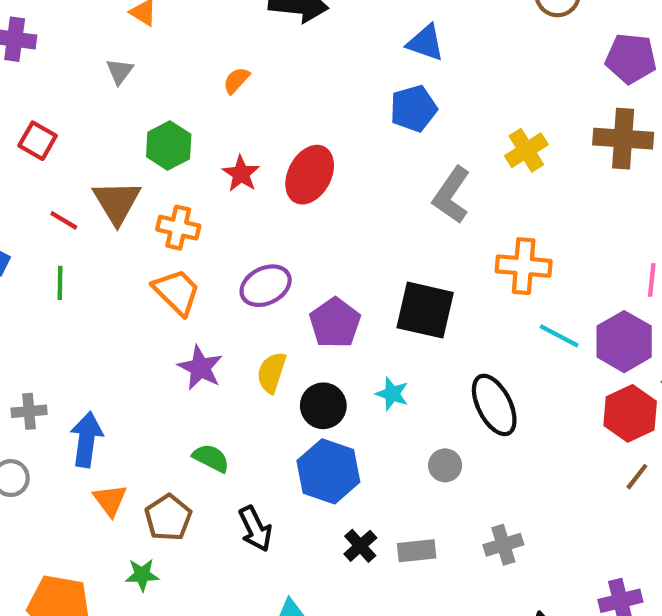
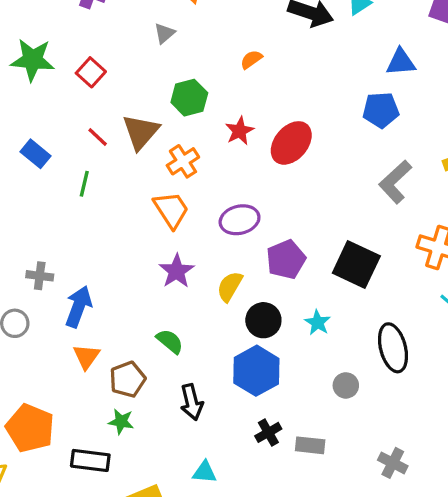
blue triangle: (426, 43) -> (401, 62), turned -36
orange cross: (178, 228) -> (183, 161), turned 32
gray cross: (503, 545) -> (393, 463), moved, turned 32
green star: (142, 575) -> (121, 422), moved

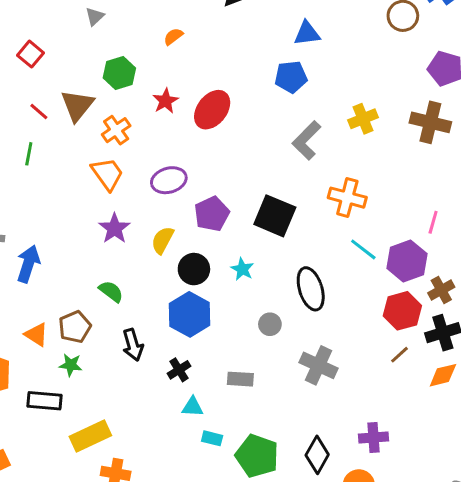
orange triangle: (86, 357) -> (36, 334), moved, turned -30
black cross: (268, 432) -> (179, 370), moved
gray cross: (393, 463) -> (319, 365), moved, size x1.4
cyan triangle: (205, 472) -> (193, 407), moved

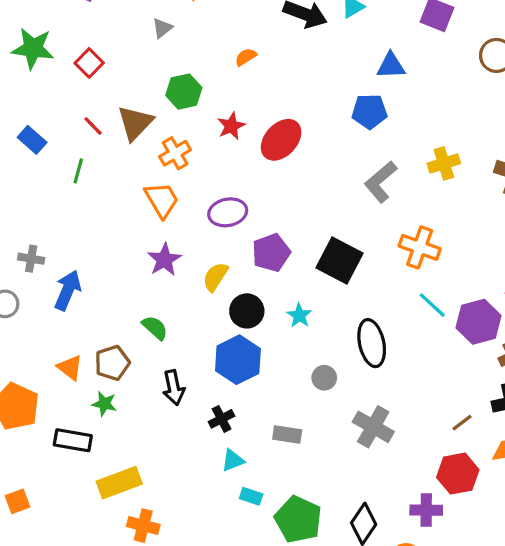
red hexagon: (402, 311) -> (458, 474), moved
cyan triangle: (193, 407) -> (233, 460), turned -30

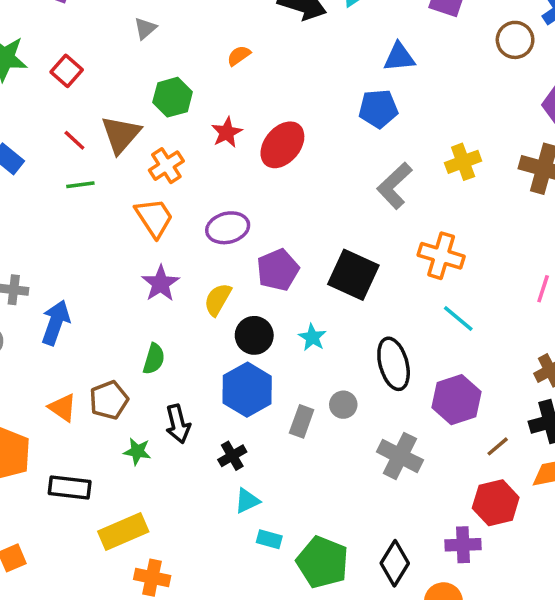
green line: (78, 171) -> (80, 185), moved, turned 70
purple hexagon: (479, 322) -> (457, 400), moved
green semicircle: (155, 328) -> (154, 359), turned 68
green star: (104, 404) -> (137, 451), moved
gray rectangle: (287, 435) -> (302, 421), moved, turned -76

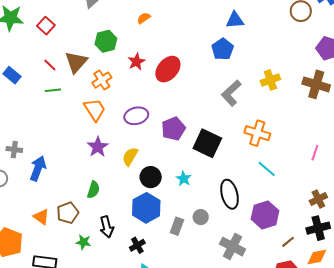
blue pentagon: (378, 109) -> (223, 49), turned -30
purple pentagon: (278, 270) -> (173, 129), moved

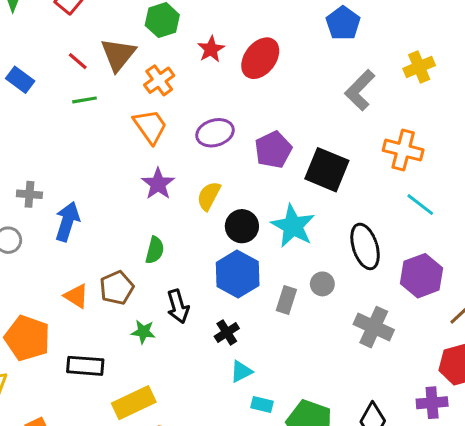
cyan star: (184, 179) -> (293, 226), size x1.8

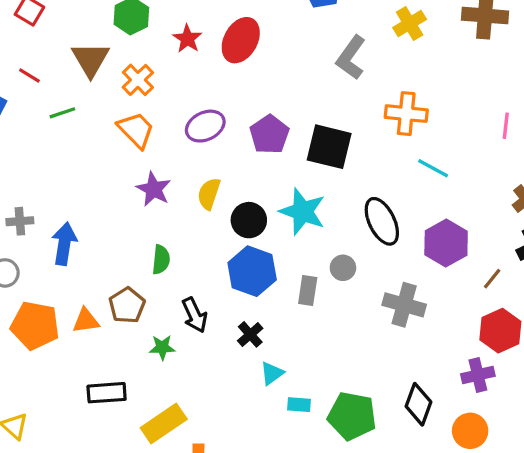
red line: (78, 61) -> (29, 76), moved
orange triangle: (76, 296) -> (86, 321), turned -32
orange pentagon: (27, 338) -> (35, 326), moved

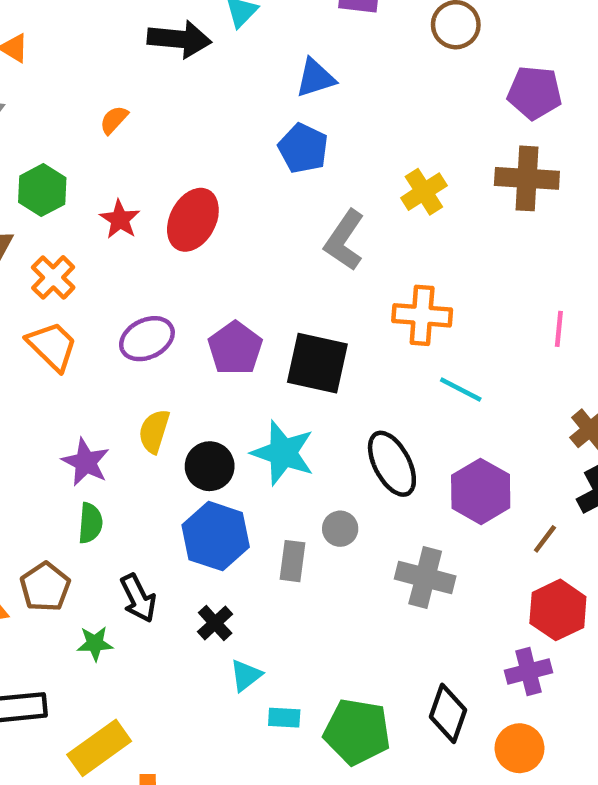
purple star: (154, 189) -> (86, 462), moved

